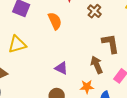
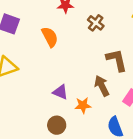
orange star: (87, 87) -> (83, 105), moved

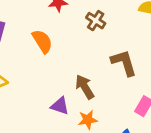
brown arrow: (102, 86) -> (85, 87), moved

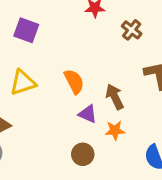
orange semicircle: (42, 41) -> (74, 81), moved

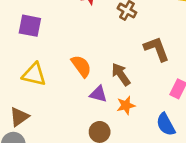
yellow triangle: (23, 82) -> (34, 74), turned 40

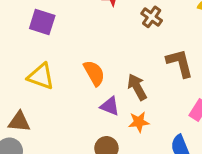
brown triangle: (19, 117) -> (19, 122), turned 35

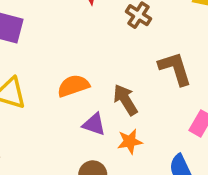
orange semicircle: (94, 73) -> (73, 86), turned -76

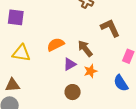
purple triangle: (94, 124) -> (70, 64), turned -40

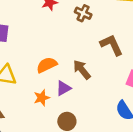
orange star: (90, 71) -> (42, 98), moved

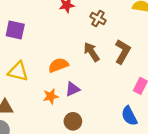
brown L-shape: (112, 45) -> (123, 52), turned 50
brown arrow: (82, 70) -> (92, 52), moved

